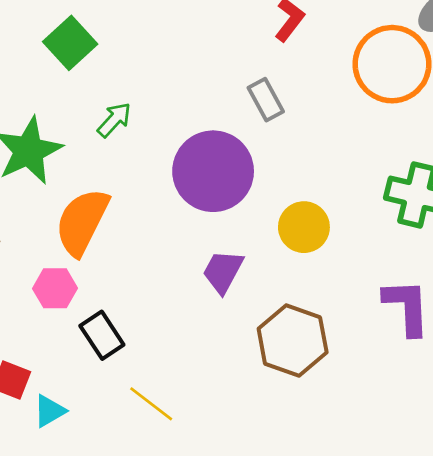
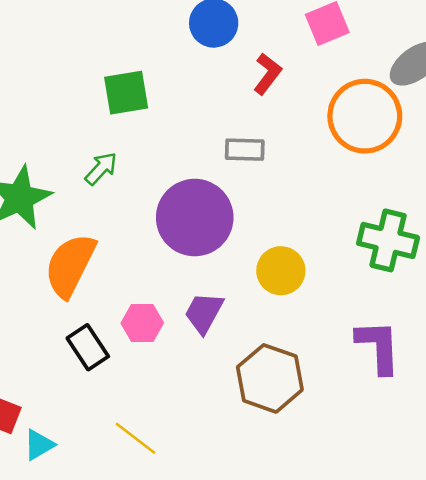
green square: (70, 43) -> (126, 93), moved, turned 33
gray rectangle: (266, 100) -> (245, 150), turned -60
pink hexagon: (55, 288) -> (142, 323), moved
black rectangle: (102, 335) -> (88, 347), moved

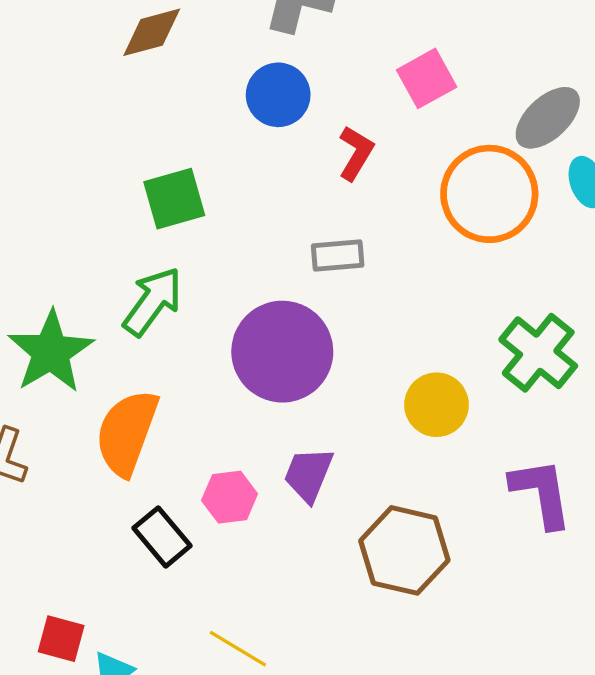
green arrow: (101, 169) -> (153, 302), size x1.5
green cross: (388, 240) -> (538, 353), turned 32
yellow circle: (281, 271) -> (437, 405), moved

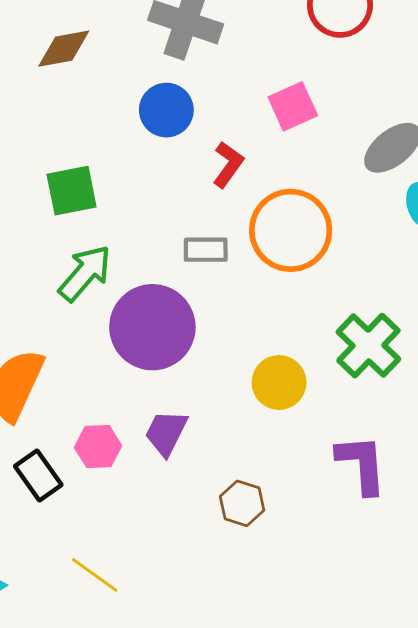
orange circle: (489, 194) -> (291, 230), moved
green arrow: (153, 302) -> (85, 273), moved
brown hexagon: (404, 550) -> (242, 503), size x0.6

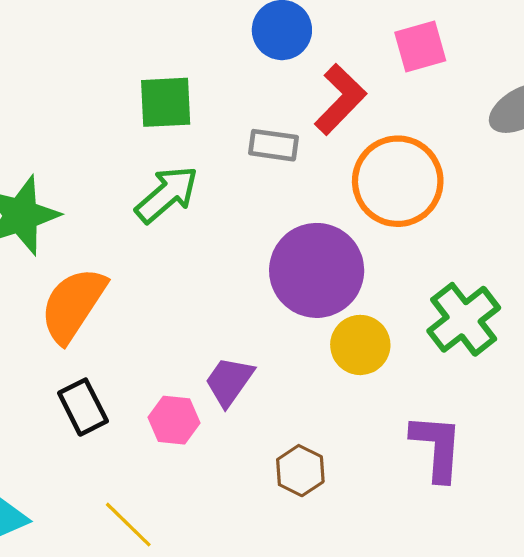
red L-shape: (228, 164) -> (340, 99), size x1.4
gray rectangle: (206, 250) -> (273, 145), moved
purple circle: (152, 327) -> (317, 270), moved
pink hexagon: (98, 447) -> (174, 420), moved

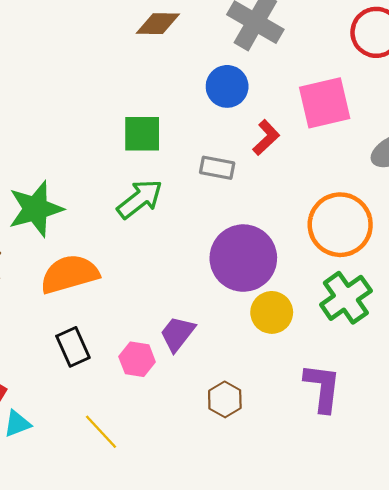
pink square: (420, 47) -> (325, 103), size x1.4
red L-shape: (340, 99) -> (266, 138), size x0.7
orange circle: (398, 181) -> (340, 225), moved
orange semicircle: (73, 305) -> (69, 274), turned 38

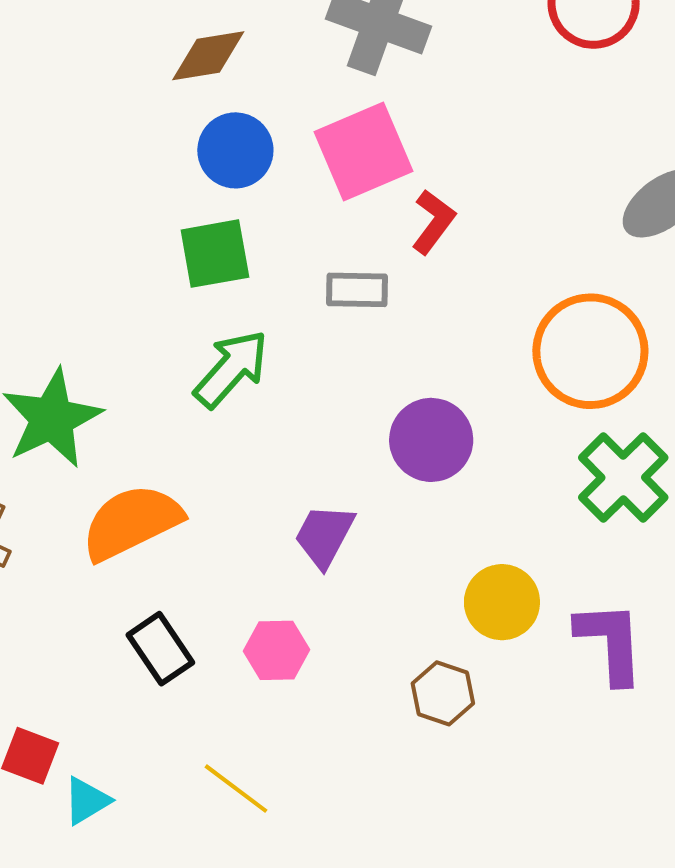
blue circle: (227, 86) -> (235, 150), moved
pink square: (325, 103) -> (364, 151), moved
purple circle: (243, 258) -> (431, 440), size x0.7
yellow circle: (272, 312) -> (502, 602), moved
purple trapezoid: (178, 334) -> (324, 536), moved

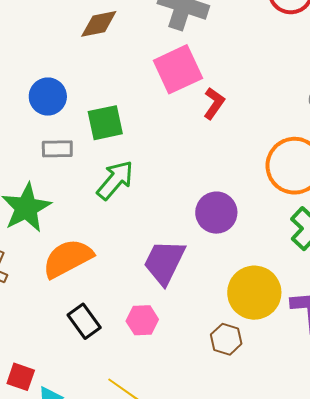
blue circle: (235, 150) -> (48, 97), moved
gray rectangle: (357, 290) -> (57, 149), moved
purple trapezoid: (324, 536) -> (164, 262), size x1.4
yellow circle: (502, 602) -> (254, 293), size x1.4

